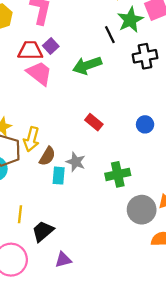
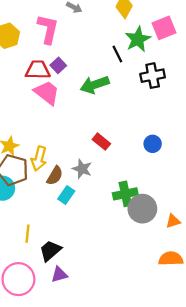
gray star: (76, 162) -> (82, 169), moved
cyan rectangle: (59, 176) -> (66, 195), turned 30
gray circle: (142, 210) -> (142, 209), moved
purple triangle: (63, 260) -> (59, 275), moved

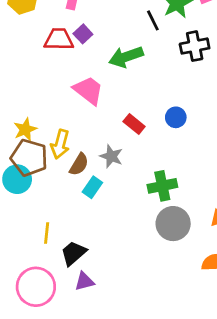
pink trapezoid: (47, 93) -> (88, 90), moved
blue circle: (153, 144) -> (176, 117), moved
gray circle: (142, 209) -> (173, 224), moved

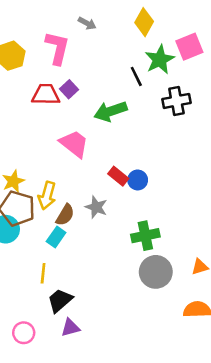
blue circle: (176, 117) -> (138, 180), moved
cyan rectangle: (92, 187) -> (56, 237), moved
yellow line: (47, 233) -> (43, 273), moved
pink circle: (36, 287) -> (24, 333), size x0.6

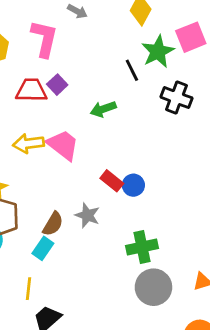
black cross: (176, 101) -> (176, 98), turned 32
green arrow: (110, 111) -> (103, 109), size x0.7
yellow arrow: (47, 196) -> (28, 143), moved, turned 68

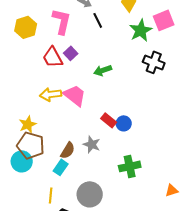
black line: (132, 70) -> (98, 20), moved
red trapezoid: (31, 90) -> (53, 57), turned -120
gray circle: (153, 287) -> (90, 194), moved

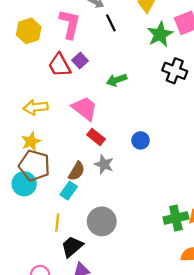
yellow arrow: (51, 94) -> (36, 107), moved
red rectangle: (109, 120) -> (96, 137), moved
green cross: (130, 166) -> (176, 218), moved

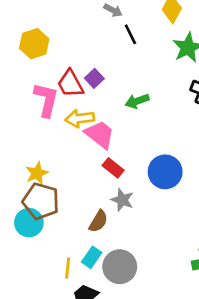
pink L-shape: (70, 24) -> (46, 100), moved
yellow arrow: (36, 107) -> (80, 118), moved
blue circle: (141, 140) -> (165, 172), size x1.6
brown semicircle: (77, 171) -> (98, 221), moved
cyan rectangle: (69, 191) -> (92, 257), moved

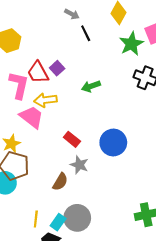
pink trapezoid: (100, 134) -> (32, 117), moved
cyan rectangle: (92, 257) -> (58, 222), moved

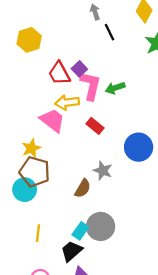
gray arrow: (72, 14) -> (95, 12), turned -136
pink L-shape: (19, 85) -> (90, 86), moved
red rectangle: (72, 139) -> (95, 126), moved
yellow line: (36, 219) -> (38, 233), moved

